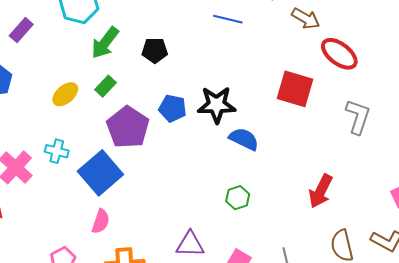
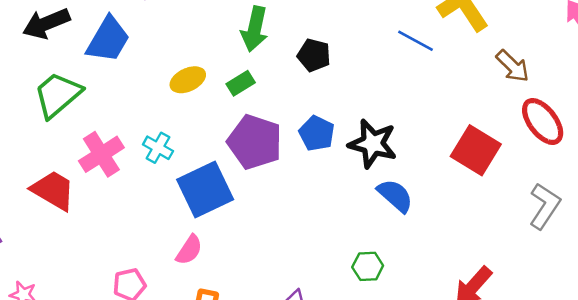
green arrow: (105, 43) -> (255, 29), turned -40
purple pentagon: (128, 127) -> (255, 142), turned -30

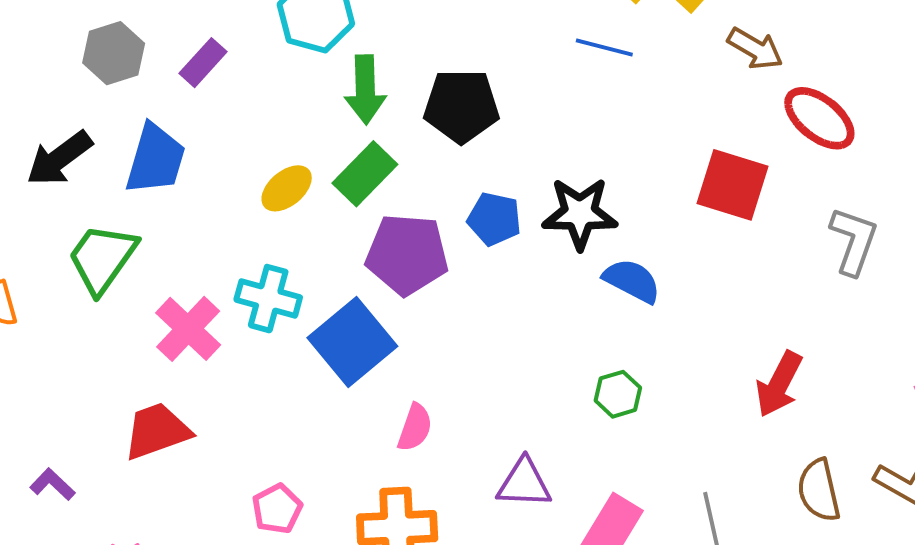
black pentagon: (314, 55) -> (461, 106), size x1.5
green rectangle: (241, 83) -> (365, 174), size x1.5
cyan cross: (158, 148) -> (268, 299), size x1.4
red trapezoid: (53, 190) -> (157, 431), moved, turned -36
pink semicircle: (189, 250) -> (415, 427), moved

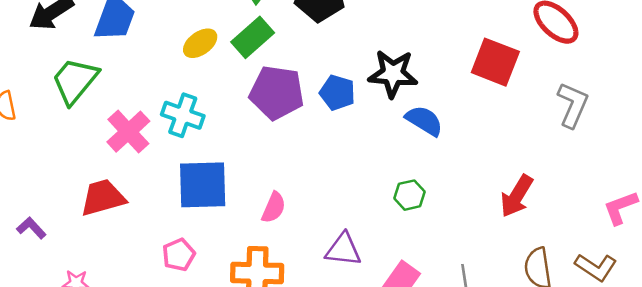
blue pentagon: (494, 219) -> (337, 93), moved
blue square: (352, 342) -> (203, 185), moved, turned 34

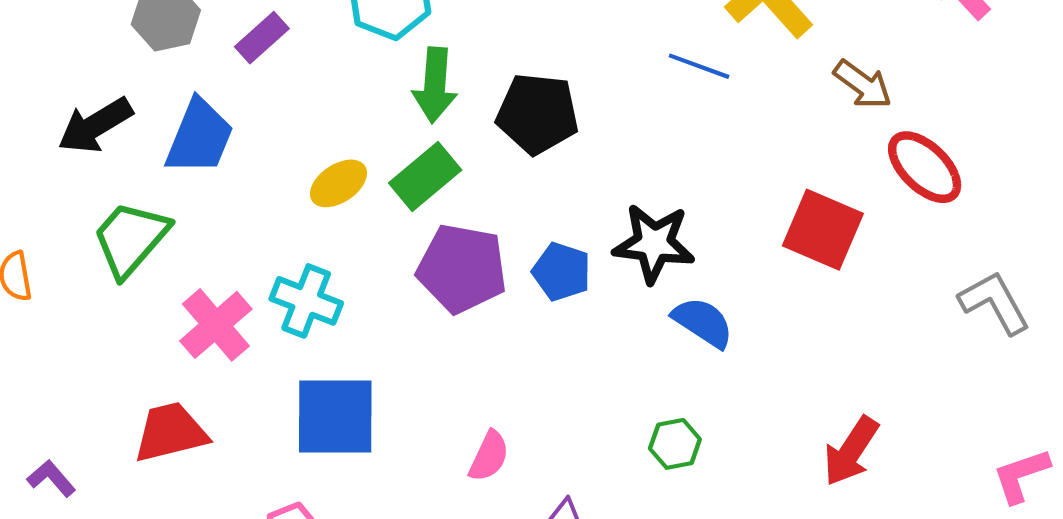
gray L-shape: (573, 105) -> (995, 303), moved, turned -54
pink semicircle: (274, 208) -> (489, 456), moved

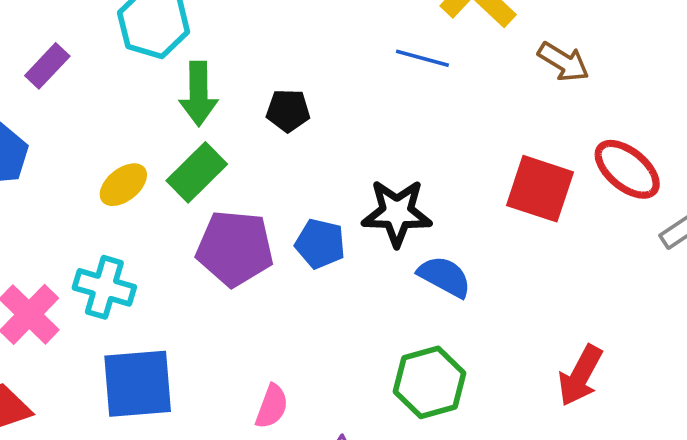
black pentagon: (537, 114) -> (288, 111), size x0.6
red ellipse: (925, 167) -> (627, 169), moved
green hexagon: (675, 444) -> (430, 382), size x1.6

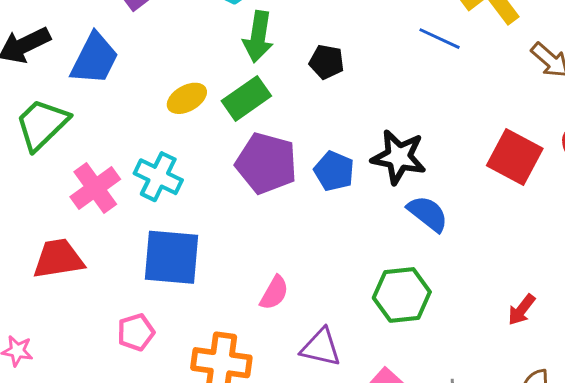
red arrow: (580, 376) -> (521, 310), size x0.7

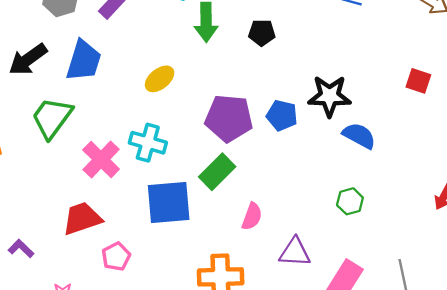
green rectangle: (246, 98) -> (217, 172), moved
red square: (515, 157) -> (418, 81), size x0.6
green hexagon: (402, 295) -> (350, 201), size x0.6
pink pentagon: (136, 332) -> (116, 256), moved

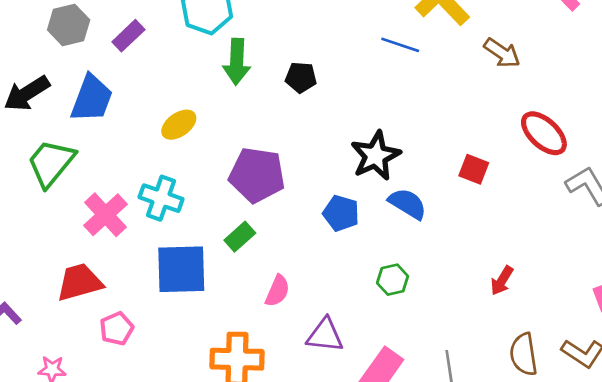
red square: (418, 81) -> (474, 169), moved
black star: (329, 96) -> (376, 156), turned -30
blue pentagon: (282, 115) -> (341, 213), moved
green rectangle: (217, 172) -> (240, 237), size x0.7

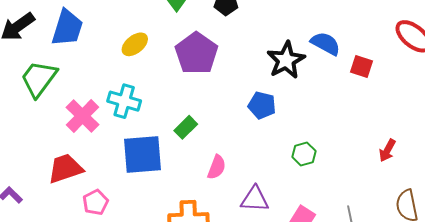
purple pentagon: (257, 175) -> (196, 53), moved, turned 30
blue semicircle: (408, 204) -> (326, 43), moved

